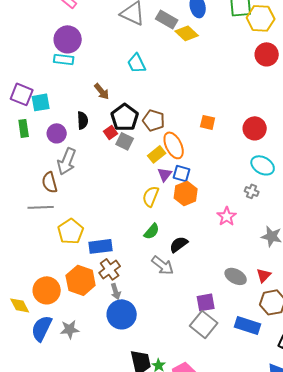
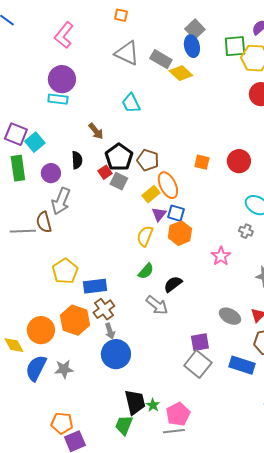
cyan square: (41, 102) -> (35, 142), turned -30
green rectangle: (24, 128) -> (18, 168), size x1.4
red circle: (255, 128) -> (239, 161), moved
gray line: (41, 207) -> (23, 231), moved

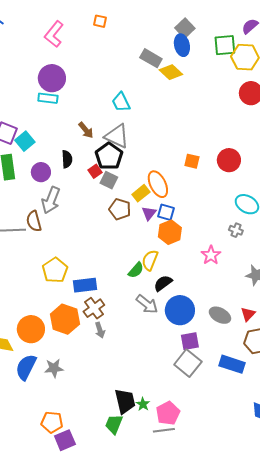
orange square: (121, 15) -> (100, 21), moved
gray triangle: (127, 53) -> (117, 136), moved
brown pentagon: (148, 160) -> (120, 209), moved
yellow semicircle: (145, 236) -> (150, 260), moved
blue circle: (116, 354) -> (180, 310), moved

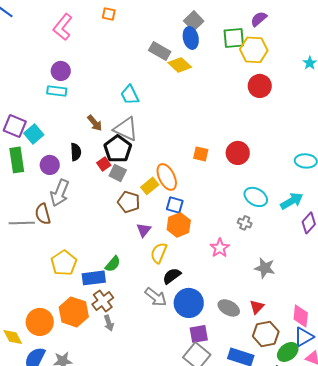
purple circle: (52, 78) -> (61, 71), size x0.7
purple triangle: (149, 213) -> (144, 230), moved
green semicircle: (136, 270) -> (113, 264), moved

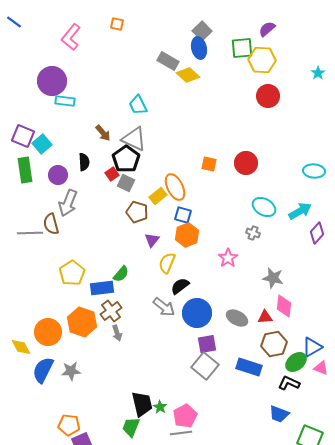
purple circle: (61, 71) -> (52, 81), moved, size x1.5
red triangle: (257, 307) -> (265, 317), turned 42
pink diamond: (301, 316) -> (284, 306), moved

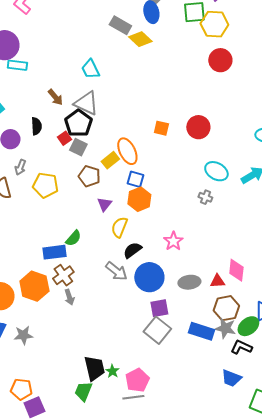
gray arrow: (68, 203) -> (20, 167), size x0.6
pink star: (228, 258) -> (173, 241), moved
yellow pentagon: (72, 273) -> (45, 185), moved, turned -30
gray star: (273, 278) -> (225, 328), moved
gray ellipse: (237, 318) -> (189, 282), turned -35

